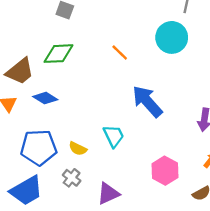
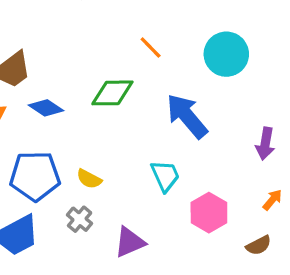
cyan circle: (172, 37) -> (226, 54), moved
green diamond: (59, 54) -> (112, 93), moved
cyan trapezoid: (114, 136) -> (165, 176), moved

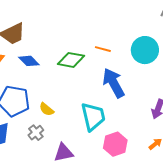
orange line: (151, 47) -> (103, 49), moved, turned -42
cyan trapezoid: (165, 176) -> (93, 117), size x1.4

